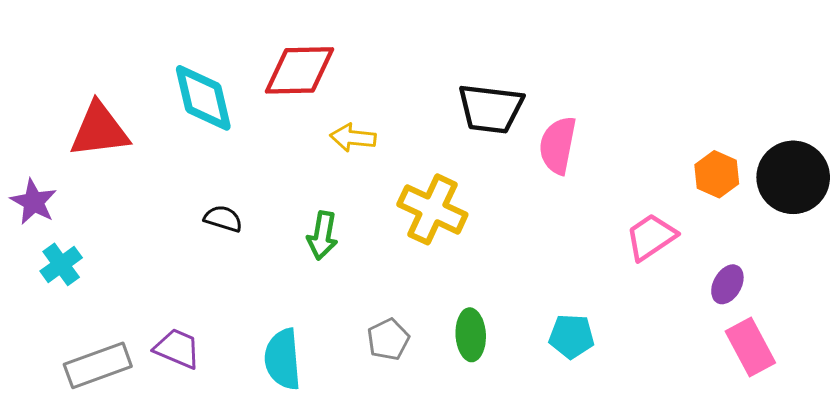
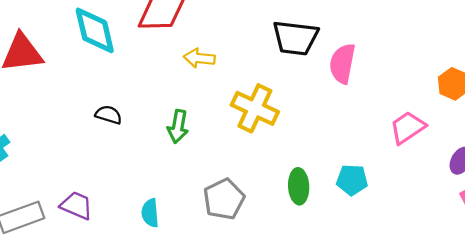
green ellipse: (471, 335) -> (299, 186), moved
cyan pentagon: (572, 336) -> (352, 180), moved
gray pentagon: (388, 339) -> (224, 199), size x1.4
cyan semicircle: (283, 359) -> (150, 213), size x0.7

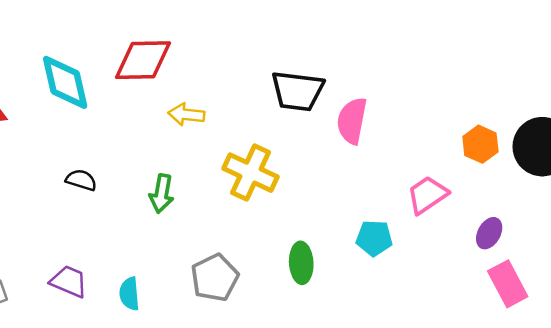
cyan pentagon: (352, 180) -> (374, 238), moved
purple trapezoid: (77, 206) -> (69, 281), moved

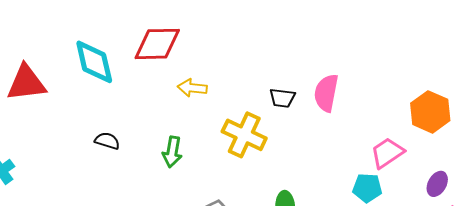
black trapezoid: (298, 91) -> (282, 98), moved, size x0.6
orange hexagon: (480, 144) -> (430, 112), size x1.4
cyan pentagon: (374, 238) -> (367, 188), moved

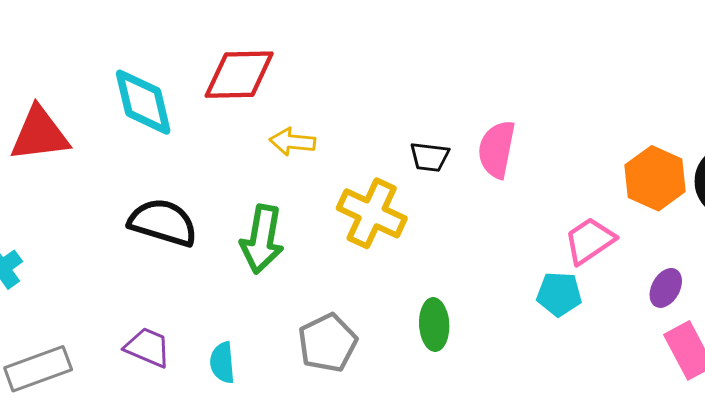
black semicircle: (107, 141) -> (163, 222), size x1.8
green arrow: (172, 152) -> (262, 239), size x1.4

